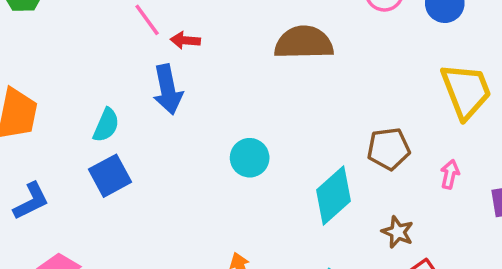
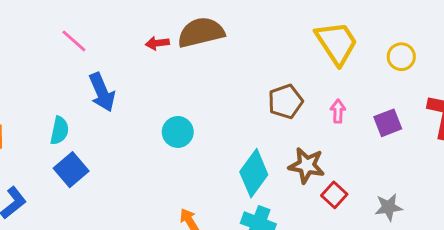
red arrow: (185, 40) -> (157, 43), moved
cyan diamond: (333, 196) -> (254, 173), moved
brown star: (398, 232) -> (307, 165), size x1.4

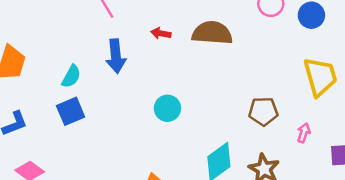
red arrow: (157, 43) -> (161, 33), moved

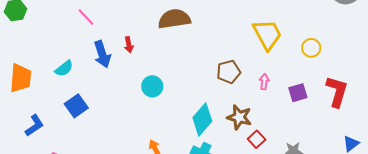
red arrow: (161, 33) -> (129, 45), moved, turned -98
cyan semicircle: (71, 76) -> (64, 69), moved, turned 36

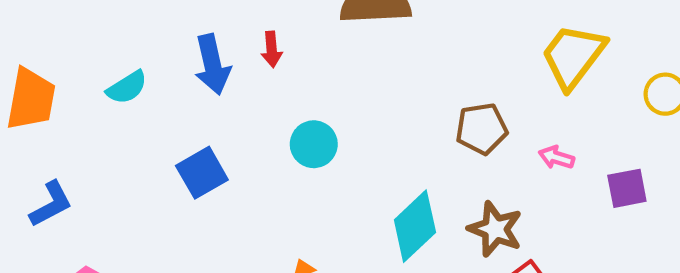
yellow trapezoid: (267, 34) -> (573, 56), turned -120
pink arrow: (264, 82) -> (556, 157), turned -84
blue square: (76, 106) -> (202, 173), moved

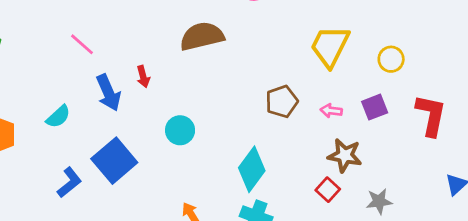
blue square: (202, 173) -> (114, 161), size x1.4
purple square: (627, 188) -> (375, 107), moved
blue L-shape: (51, 204) -> (69, 182), moved
brown star: (495, 229) -> (345, 155), moved

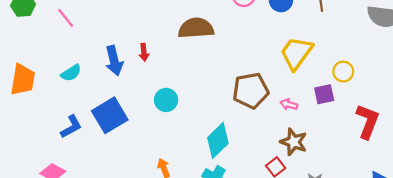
pink line: (82, 44) -> (66, 18), moved
brown pentagon: (282, 101) -> (251, 91), size x1.4
purple square: (375, 107) -> (324, 94), moved

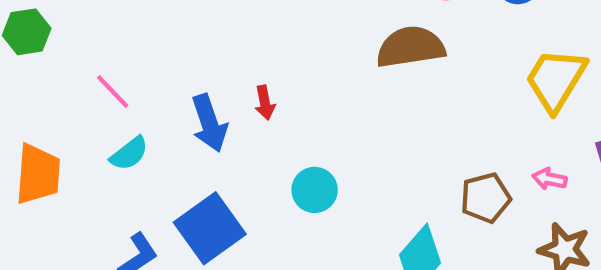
pink line: (66, 18) -> (113, 91), moved
brown semicircle: (196, 28) -> (411, 47), moved
brown pentagon: (251, 91) -> (486, 198), moved, size x0.7

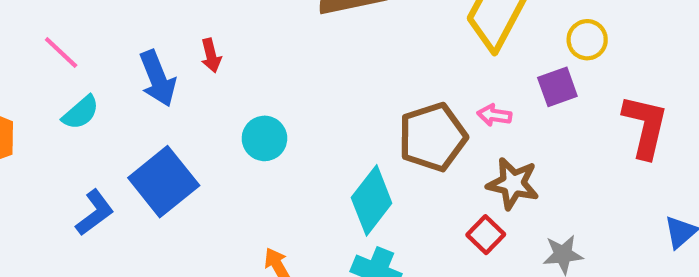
brown pentagon: (486, 198) -> (433, 137), size x1.4

